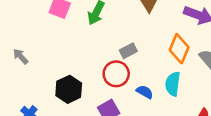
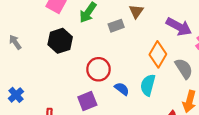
gray rectangle: (128, 51) -> (116, 26), moved
black hexagon: (69, 89) -> (60, 41), moved

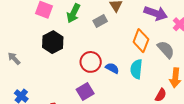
gray arrow: (15, 42) -> (14, 58), moved
blue semicircle: (122, 89) -> (112, 68), moved

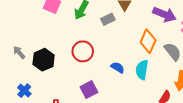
black hexagon: (53, 42) -> (44, 60), moved
red circle: (91, 62) -> (83, 51), moved

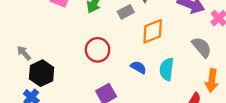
orange diamond: (148, 41) -> (153, 31), moved, turned 45
black hexagon: (44, 60) -> (42, 73), moved

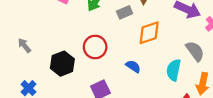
cyan semicircle: (167, 69) -> (174, 70), moved
black hexagon: (42, 73) -> (62, 64), moved

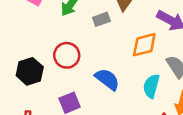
orange diamond: (149, 33) -> (144, 45), moved
blue semicircle: (133, 66) -> (107, 79), size x1.5

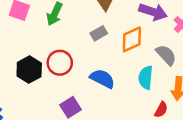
gray rectangle: (101, 19) -> (99, 33), moved
black hexagon: (30, 71) -> (29, 70), moved

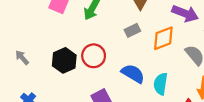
cyan semicircle: (146, 78) -> (161, 84), moved

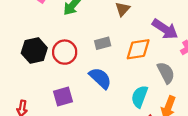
gray rectangle: (132, 30) -> (103, 43), moved
cyan semicircle: (161, 84) -> (139, 97), moved

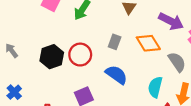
gray rectangle: (103, 43) -> (115, 42), turned -48
orange diamond: (138, 49) -> (148, 43), turned 75

